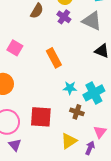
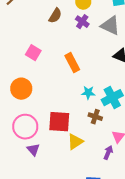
yellow triangle: (69, 141) -> (75, 142), moved

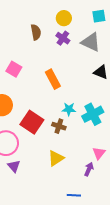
brown semicircle: (55, 16) -> (36, 32), turned -42
brown cross: (95, 117) -> (59, 126), moved
red square: (59, 122) -> (32, 122), moved, turned 30

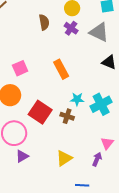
pink square: (14, 69) -> (20, 68), moved, turned 35
yellow triangle: (56, 158) -> (64, 158), moved
purple triangle: (14, 166) -> (22, 156), turned 40

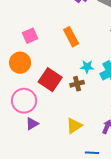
brown cross: (67, 116) -> (77, 84), turned -32

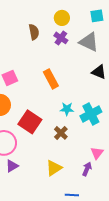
brown cross: (77, 84) -> (61, 133), moved, turned -32

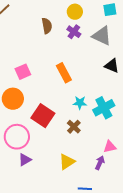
pink triangle: (97, 153) -> (110, 147), turned 40

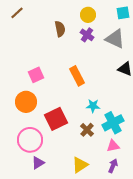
cyan cross: (104, 108) -> (113, 123), moved
red square: (43, 116) -> (56, 119), turned 30
pink triangle: (110, 147) -> (113, 146), moved

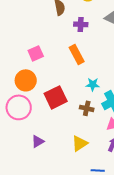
purple cross: (87, 35) -> (81, 24), moved, turned -32
brown cross: (87, 130) -> (87, 108), turned -32
pink circle: (30, 140) -> (19, 107), moved

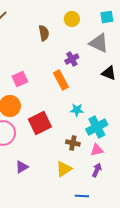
purple cross: (81, 24) -> (72, 59), moved, turned -32
brown cross: (87, 108) -> (73, 143), moved

